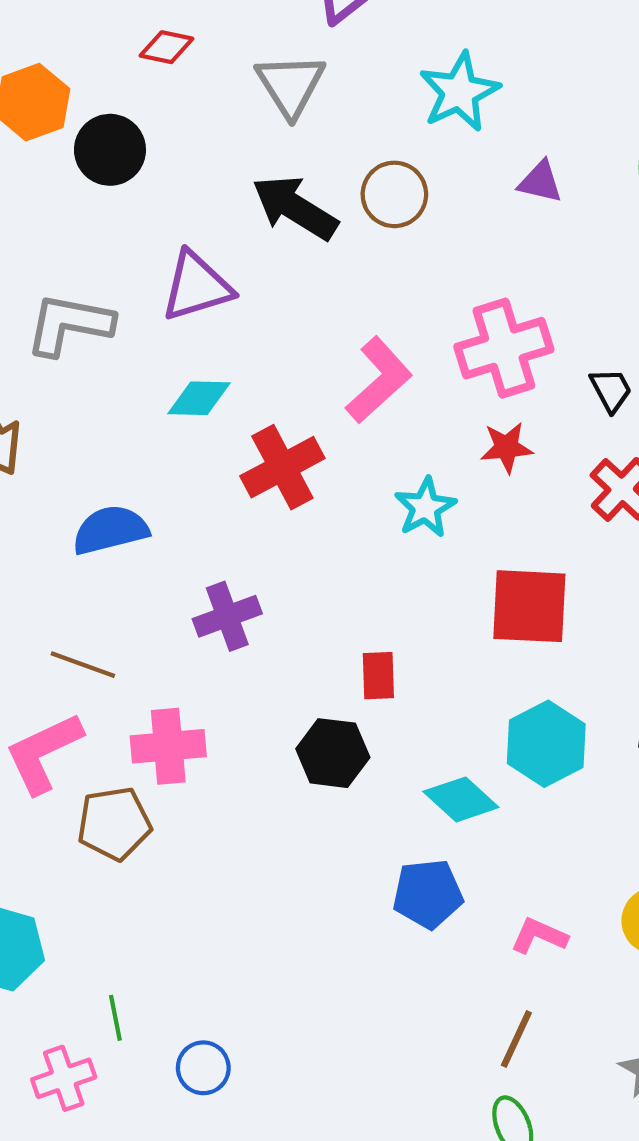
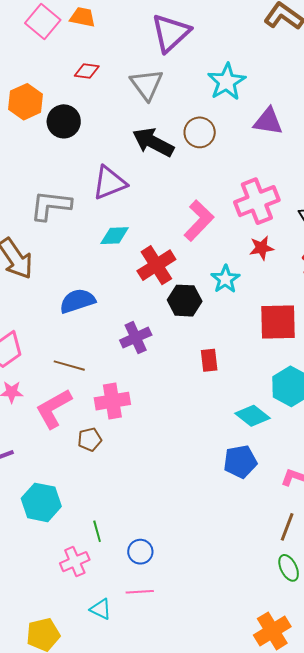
purple triangle: (540, 182) -> (268, 121), size x1.4
black hexagon: (333, 753) -> (185, 301), moved
brown pentagon: (114, 824) -> (90, 439), size x0.7

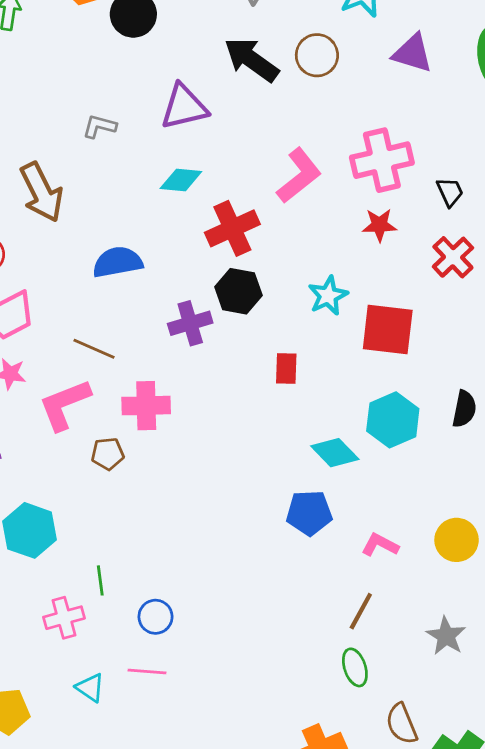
gray L-shape: (51, 205) -> (99, 126), size x0.6
cyan star: (225, 279) -> (328, 296), moved
black hexagon: (185, 301) -> (238, 291), moved

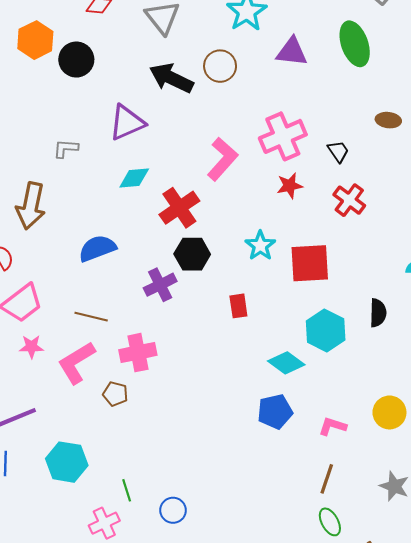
brown arrow: (42, 192) -> (31, 206), turned 48
brown pentagon: (108, 454) -> (115, 394), turned 30

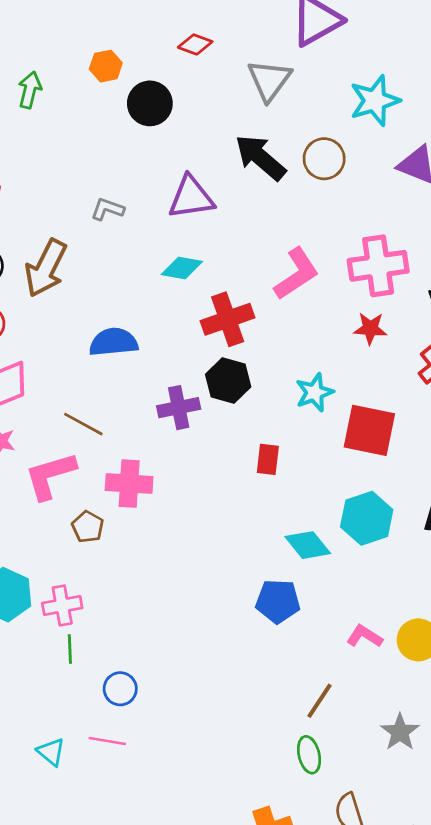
orange hexagon: (35, 40) -> (106, 66), size x0.7
pink L-shape: (332, 426) -> (364, 636), moved
pink cross: (104, 523) -> (62, 606), moved

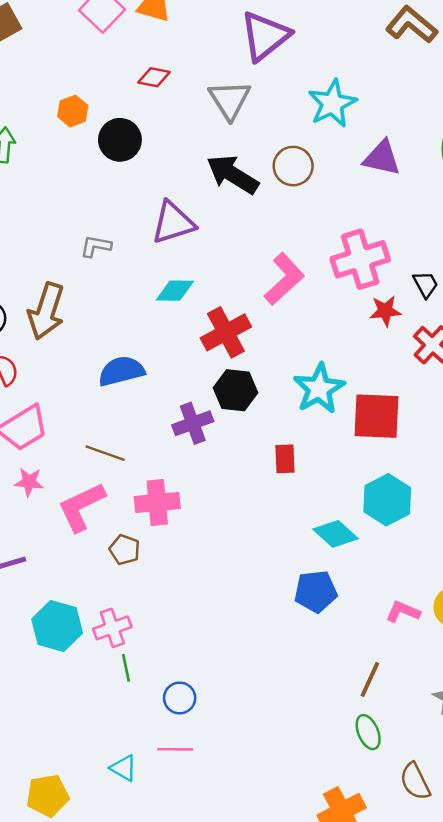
red star: (370, 328) -> (385, 311), moved
cyan star: (315, 392) -> (319, 389), size x1.4

